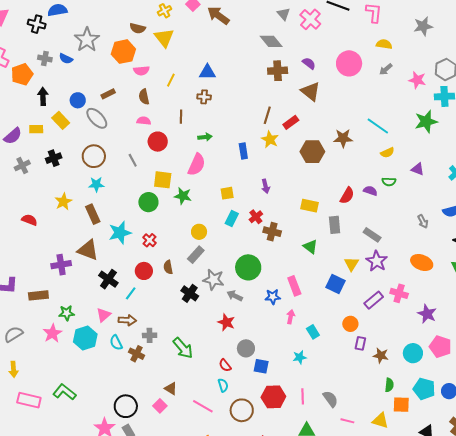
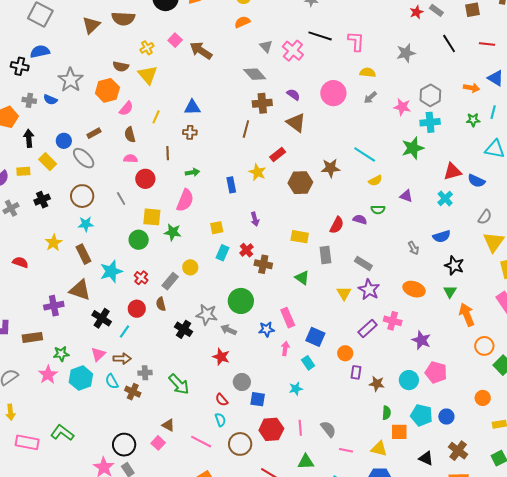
pink semicircle: (141, 71) -> (126, 109), turned -42
brown line: (267, 115) -> (246, 129), moved
gray rectangle: (196, 255) -> (170, 281), moved
blue square: (335, 284) -> (315, 337), moved

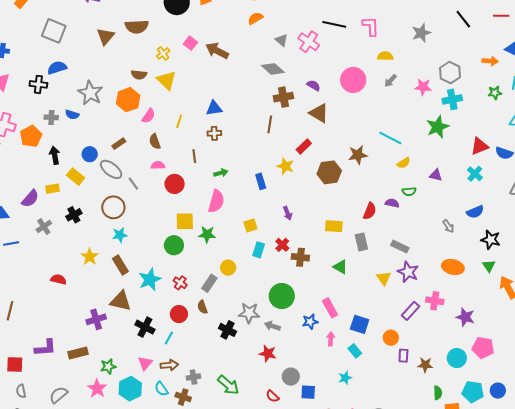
gray line: (121, 199) -> (133, 184), moved

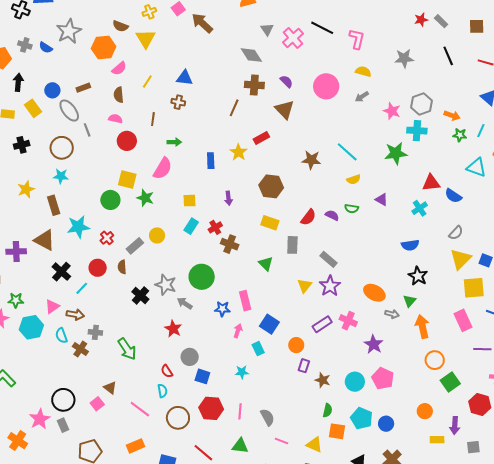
orange arrow: (490, 61) -> (452, 115), moved
brown hexagon: (329, 172) -> (271, 186), moved
gray arrow: (448, 226) -> (392, 314), moved, turned -56

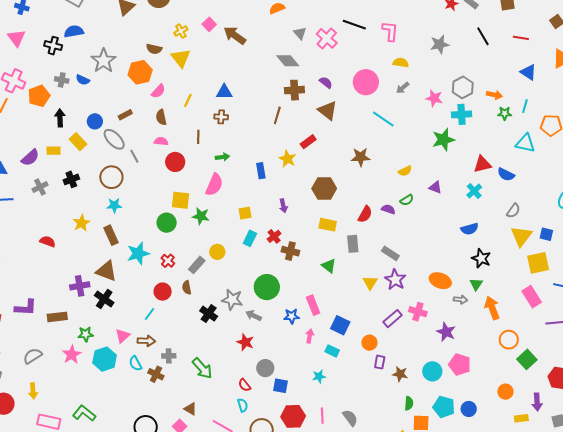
cyan line: (347, 152) -> (383, 119), moved
green semicircle: (352, 209) -> (407, 200), turned -32
black cross: (61, 272) -> (104, 299), moved
cyan rectangle: (258, 349) -> (332, 351), turned -32

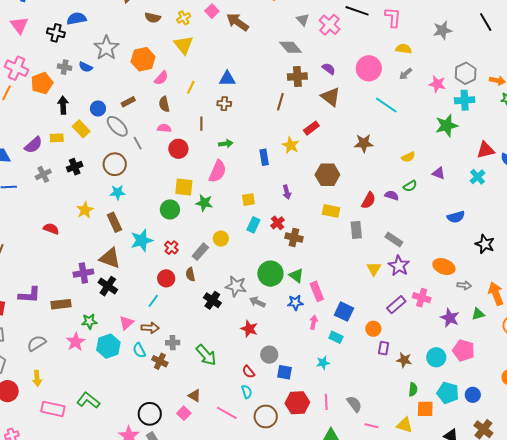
brown semicircle: (154, 49) -> (153, 18), moved
blue semicircle: (470, 229) -> (456, 217), moved
green triangle: (329, 266) -> (296, 276), moved
green triangle: (476, 284) -> (478, 314), moved, turned 40

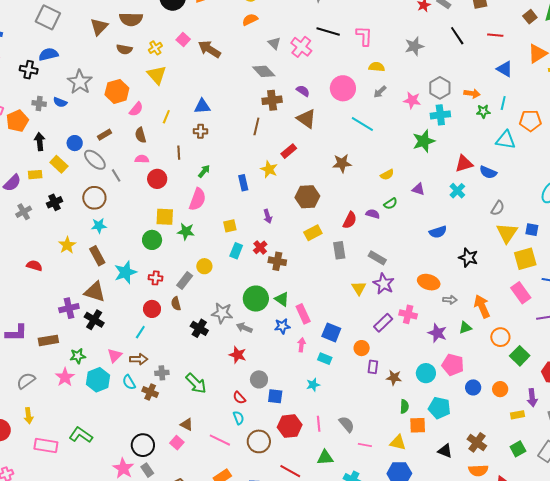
green arrow: (226, 144) -> (204, 171), turned -40
yellow rectangle: (331, 211) -> (313, 233), turned -36
red cross: (171, 248) -> (156, 278), turned -32
blue circle: (473, 395) -> (473, 387), moved

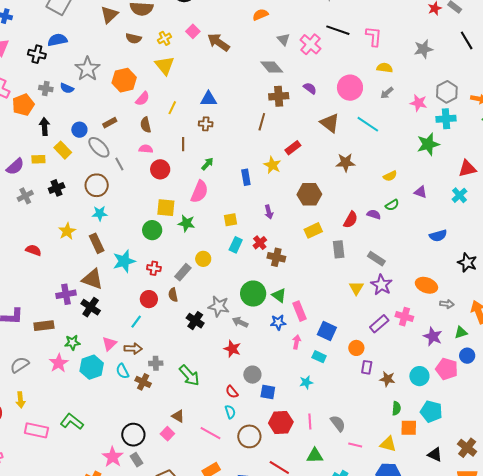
brown triangle: (306, 119) -> (330, 123), moved
blue circle: (473, 387) -> (467, 356), moved

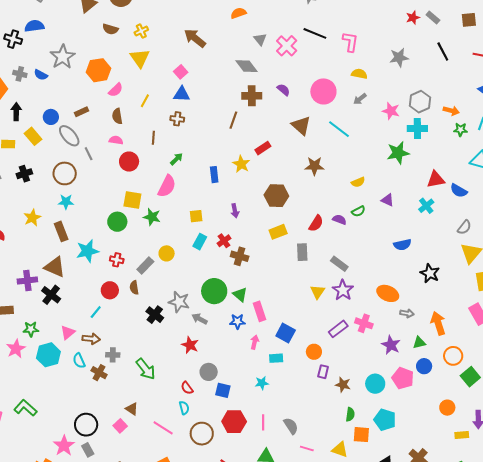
pink square: (193, 31) -> (181, 72), moved
cyan rectangle: (319, 357) -> (276, 358), turned -32

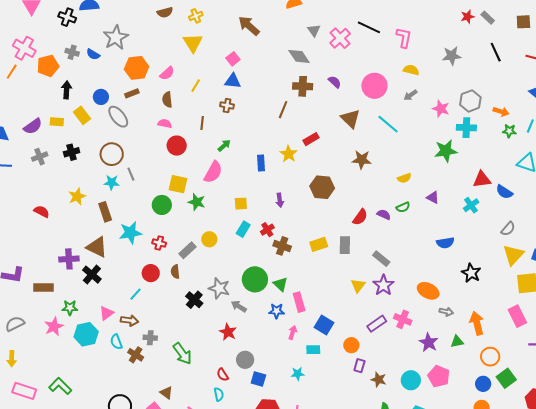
brown semicircle: (110, 29) -> (165, 12), turned -35
orange hexagon: (98, 70) -> (137, 68), moved
gray line: (89, 154) -> (131, 174), moved
yellow rectangle: (278, 232) -> (319, 244), moved
blue circle: (424, 366) -> (483, 384), moved

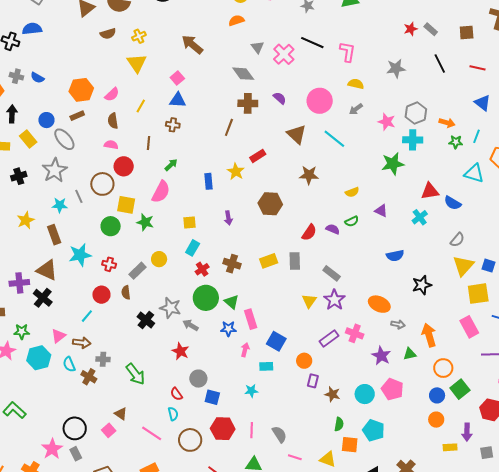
gray star: (116, 37) -> (55, 170), moved
brown circle: (112, 154) -> (102, 184), moved
red cross: (267, 230) -> (202, 269), moved
black star: (471, 273) -> (422, 285), turned 30

